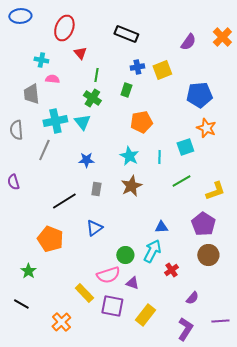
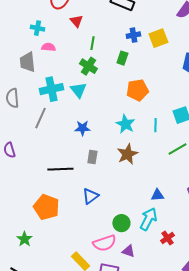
black line: (64, 201) -> (60, 169), turned 30

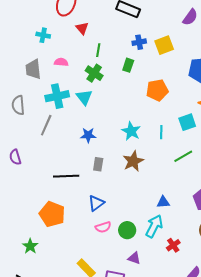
pink semicircle: (48, 47) -> (61, 62), moved
orange pentagon: (137, 90) -> (157, 90), moved
pink semicircle: (104, 243) -> (103, 227), moved, size x0.7

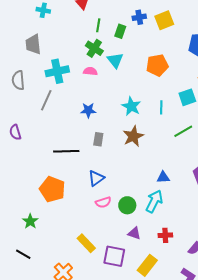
pink semicircle: (61, 62) -> (90, 71), moved
green rectangle: (128, 65) -> (120, 31), moved
cyan triangle: (84, 97) -> (115, 60), moved
red cross: (173, 245) -> (165, 235), moved, turned 32

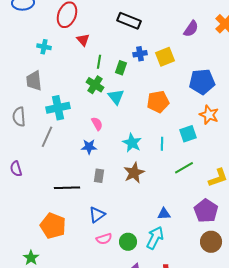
pink semicircle: (90, 71) -> (97, 124), moved, turned 56

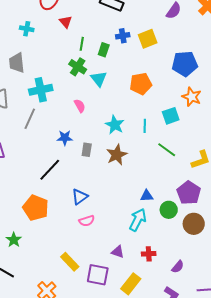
blue star: (89, 147) -> (65, 138), moved
green line: (184, 168) -> (167, 150), turned 66
gray rectangle: (99, 176) -> (87, 150), moved
black line: (67, 188) -> (50, 170), turned -45
green circle: (128, 242) -> (169, 210), moved

